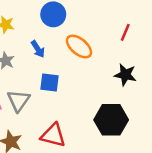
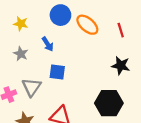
red line: (125, 32) -> (121, 30), turned -40
orange ellipse: (79, 46) -> (87, 25), moved

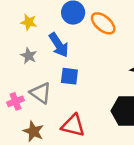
blue arrow: (48, 44) -> (59, 45), size x1.5
gray triangle: (31, 87) -> (41, 93), turned -30

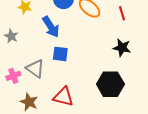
gray star: (29, 56) -> (11, 36), moved

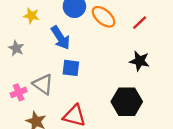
red line: (122, 13) -> (140, 23), turned 64

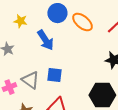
blue square: (71, 68) -> (54, 75), moved

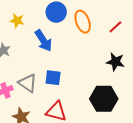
orange ellipse: (82, 22) -> (83, 22), turned 30

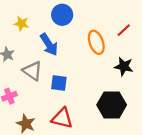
orange ellipse: (83, 22) -> (96, 42), moved
gray triangle: (28, 83) -> (32, 71), moved

